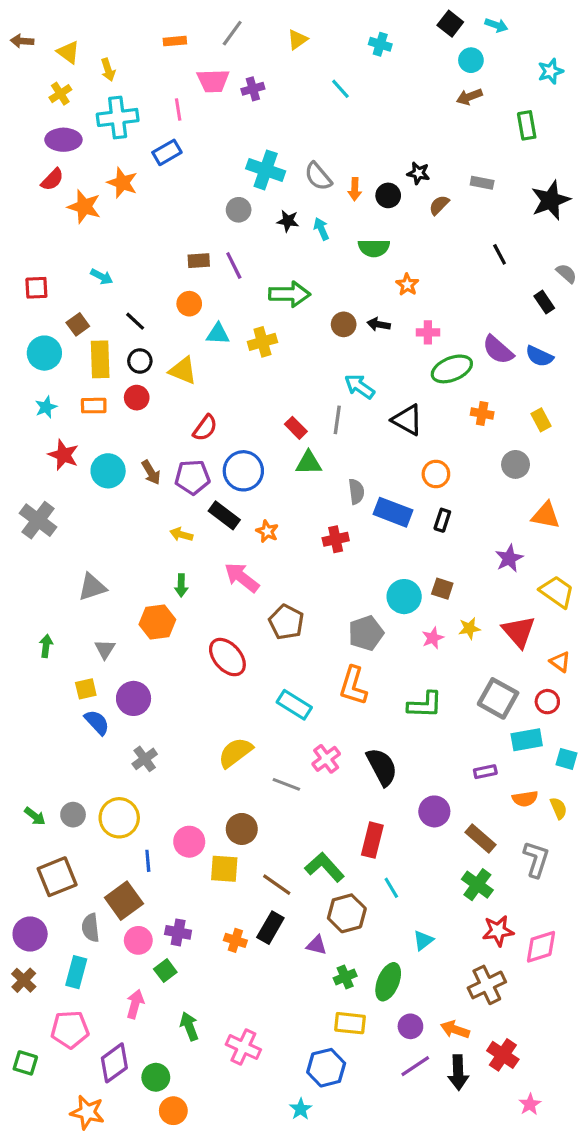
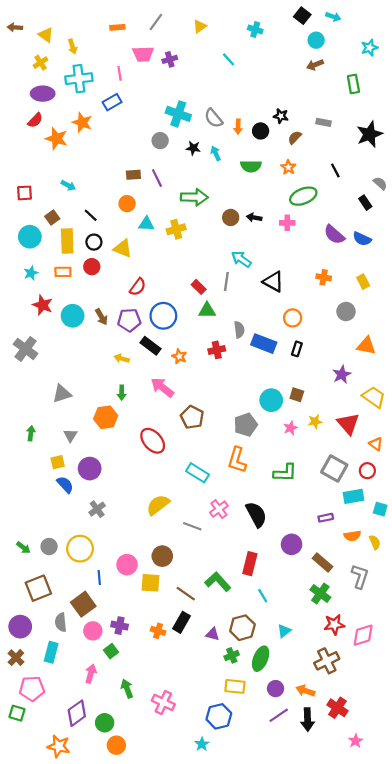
orange star: (407, 285) -> (288, 167), moved
green ellipse: (452, 369) -> (303, 196), moved
red cross: (336, 539) -> (217, 350), moved
brown hexagon: (347, 913) -> (242, 628), moved
pink pentagon: (70, 1030) -> (32, 689), moved

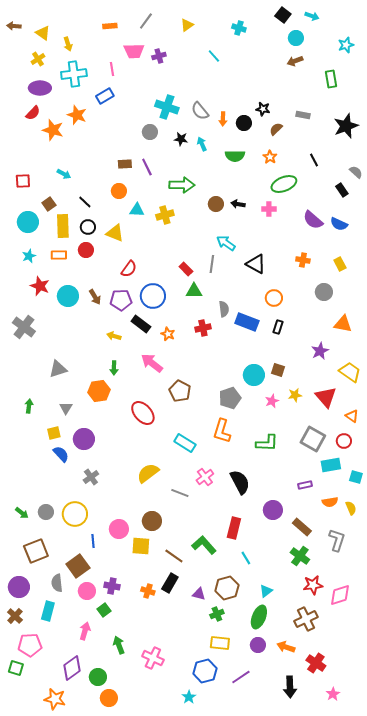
green ellipse: (261, 659) -> (259, 617), moved
purple line: (279, 715) -> (241, 677), moved
black arrow: (308, 720) -> (290, 687), moved

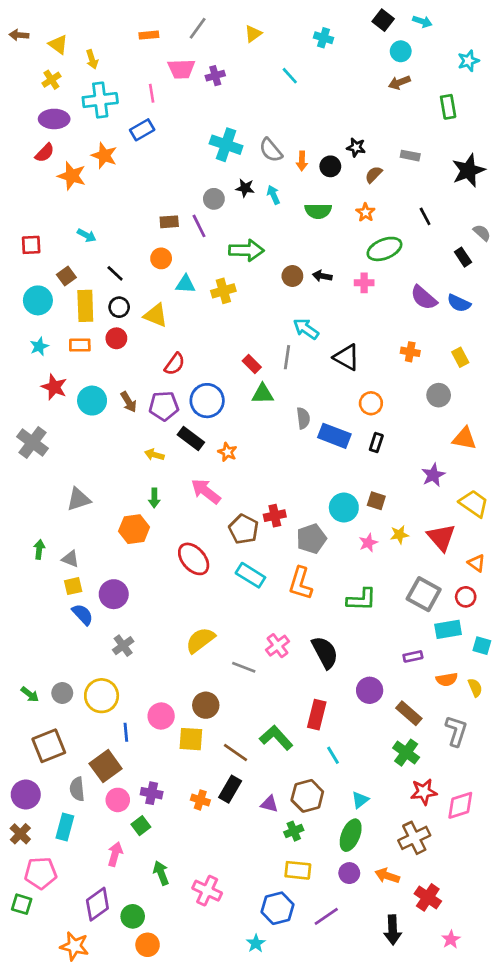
gray circle: (150, 132) -> (214, 199), moved
red cross: (203, 328) -> (275, 516), moved
gray triangle: (66, 408) -> (70, 559), moved, turned -40
cyan rectangle: (185, 443) -> (250, 575), moved

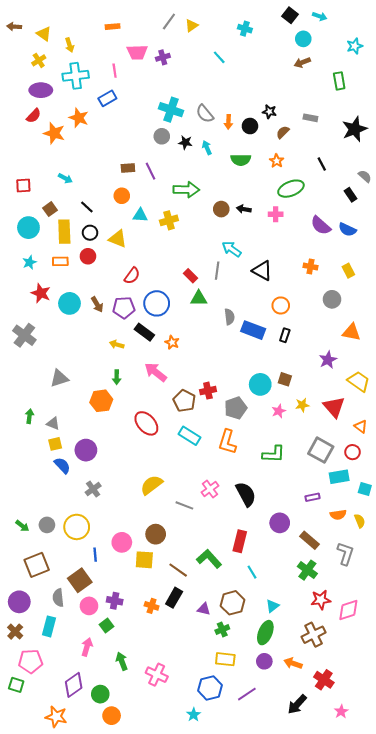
gray line: (198, 28) -> (169, 21), moved
gray circle: (214, 199) -> (162, 136), moved
black arrow: (393, 930) -> (297, 704), turned 45

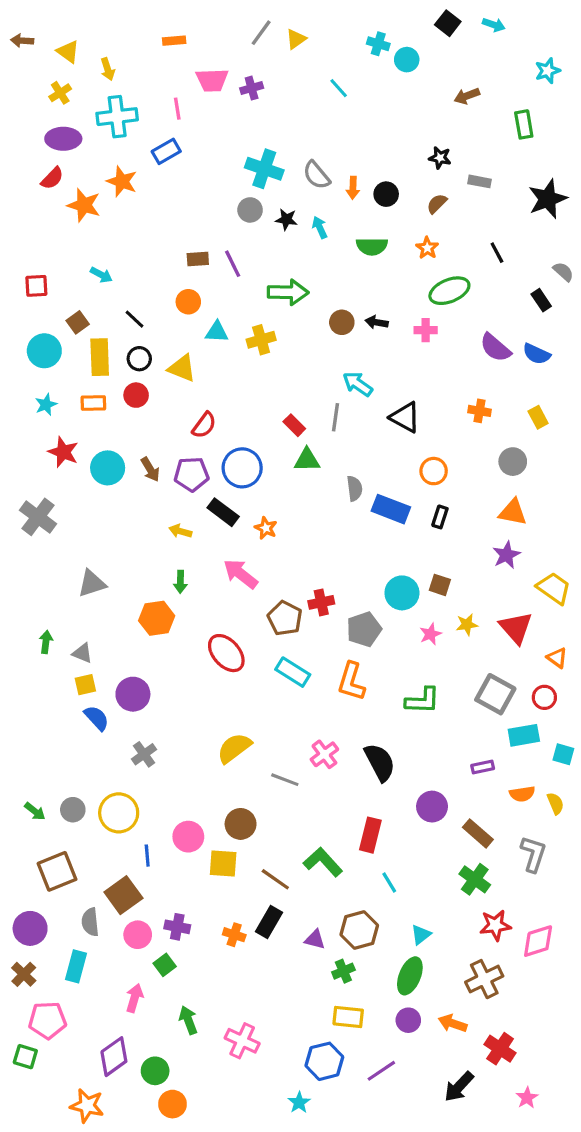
cyan circle: (303, 39) -> (407, 60), moved
black star: (269, 112) -> (440, 158), moved
orange triangle: (351, 332) -> (513, 512), moved

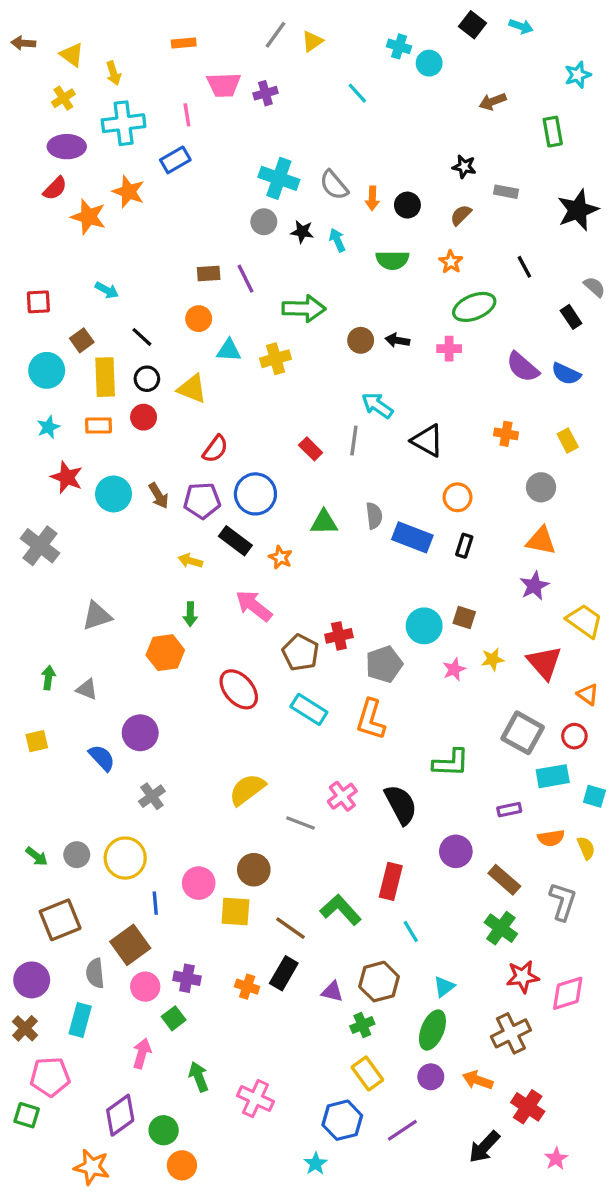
green triangle: (307, 460) -> (324, 522), moved
yellow square: (85, 685) -> (37, 741), moved
green L-shape: (423, 701) -> (451, 763), moved
yellow rectangle: (348, 1017) -> (367, 1073), turned 48

